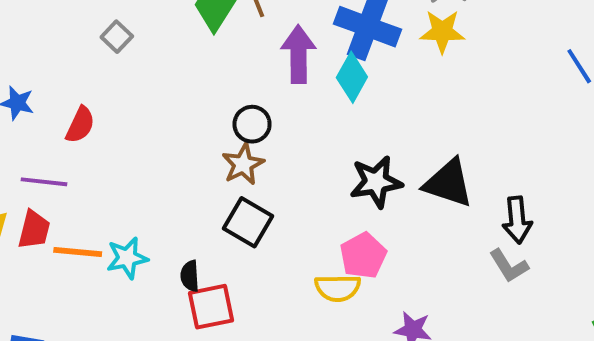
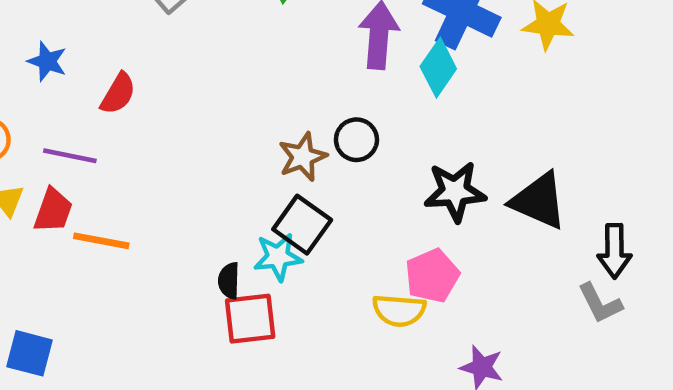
black circle: (252, 124) -> (356, 140), moved
cyan star: (127, 258) -> (278, 257), moved

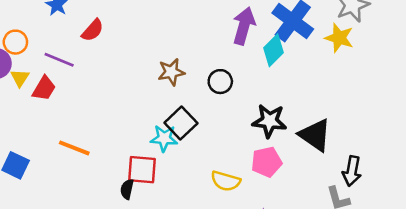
brown star: (303, 157) -> (171, 72), moved
orange line: (101, 241) -> (74, 148), moved
pink pentagon: (432, 276) -> (266, 162), moved
black semicircle: (229, 281) -> (127, 189), moved

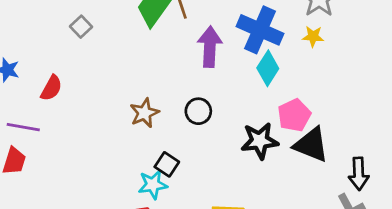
yellow star: (339, 38) -> (313, 36), size x0.7
cyan diamond: (273, 50) -> (268, 68), moved
black square: (181, 123) -> (167, 164), size x0.7
pink pentagon: (266, 162) -> (294, 115), moved

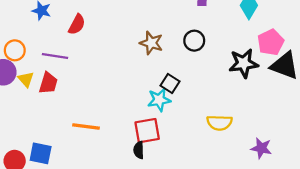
brown star: (144, 113) -> (151, 43), turned -30

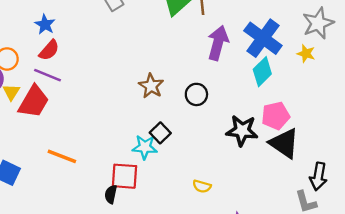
red semicircle: (77, 24) -> (49, 50), moved
red trapezoid: (48, 83) -> (34, 102), size x1.4
yellow semicircle: (219, 123) -> (202, 186), size x0.7

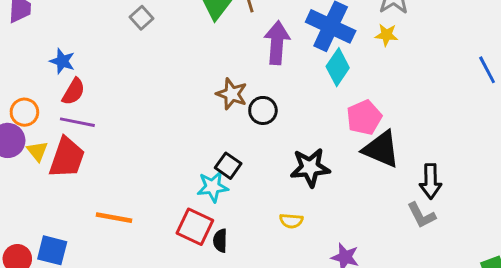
brown star: (151, 86) -> (232, 94), moved
black star: (242, 131) -> (310, 168), moved
red square: (125, 176) -> (195, 227), turned 32
black semicircle: (111, 194) -> (220, 241), moved

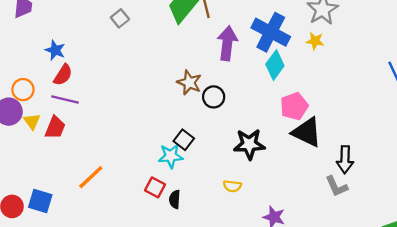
red trapezoid: (67, 158) -> (55, 127), size x0.7
orange line: (114, 218) -> (91, 177), turned -56
red square: (195, 227) -> (155, 187), size x0.7

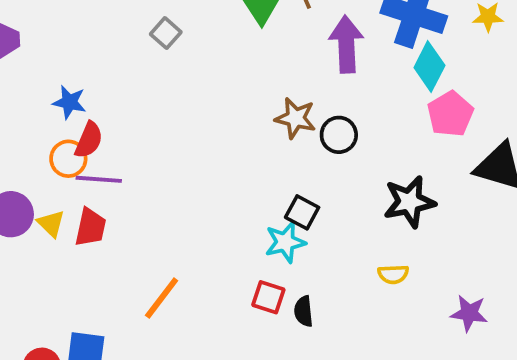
orange circle: (23, 90) -> (68, 159), moved
pink pentagon: (294, 106) -> (450, 114), moved

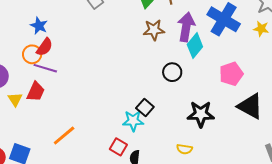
cyan diamond: (429, 67) -> (195, 46), moved
brown star: (295, 118) -> (154, 30), moved, turned -30
yellow triangle: (51, 224) -> (15, 99), moved

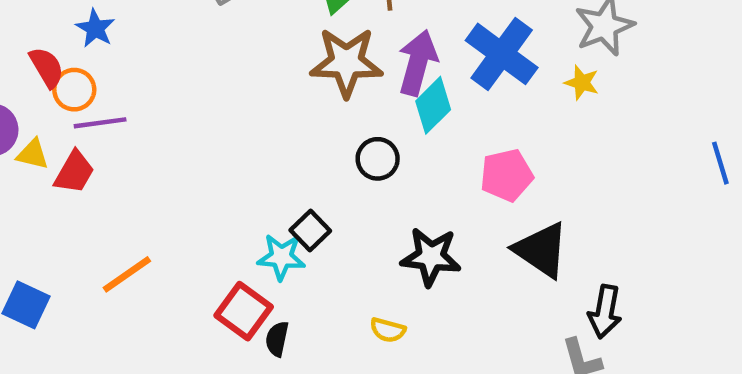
brown star: (154, 30) -> (346, 62), size x1.5
red semicircle: (45, 47) -> (47, 67), moved, turned -72
purple line: (45, 68) -> (100, 123), turned -30
yellow triangle: (15, 99) -> (33, 154), moved, turned -49
red square: (118, 147) -> (244, 311), size x1.4

